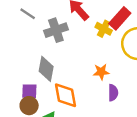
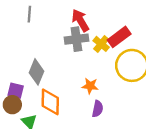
gray line: (28, 14) -> (29, 14), turned 49
gray cross: (56, 30) -> (76, 39), moved

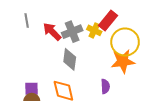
red arrow: (80, 20) -> (52, 32), moved
gray diamond: (37, 72) -> (70, 59), moved
orange star: (90, 86) -> (123, 61), moved, size x1.6

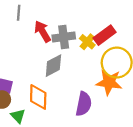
gray diamond: (70, 59) -> (53, 66), turned 40
purple semicircle: (105, 86) -> (84, 104), size x1.5

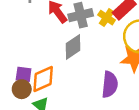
orange diamond: (38, 97) -> (43, 79), moved, turned 70

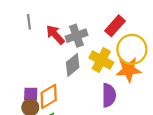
yellow cross: (107, 18) -> (101, 60), moved, size x1.5

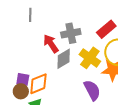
red arrow: (55, 35) -> (51, 44), moved
purple semicircle: (109, 95) -> (92, 90), turned -35

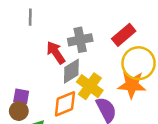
yellow cross: (90, 58) -> (90, 86), moved
orange diamond: (38, 84) -> (65, 104), moved

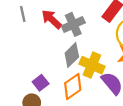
red arrow: (56, 53) -> (52, 19), moved
purple square: (21, 96) -> (41, 83), moved, turned -35

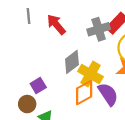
gray cross: (73, 24) -> (99, 29), moved
orange diamond: (73, 86) -> (84, 92), moved

